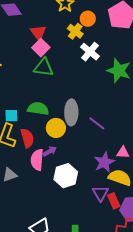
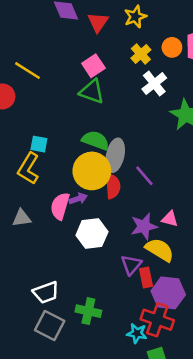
orange circle: (88, 19) -> (172, 47), moved
red triangle: (38, 33) -> (98, 22), moved
green semicircle: (38, 109) -> (96, 140), moved
yellow circle: (56, 128) -> (92, 171), size x1.5
red semicircle: (27, 138) -> (113, 186), moved

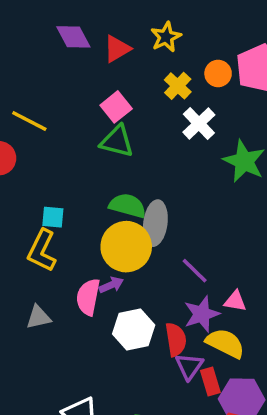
red triangle: (98, 22) -> (117, 49), turned 30
purple line: (144, 176) -> (195, 271), moved
red semicircle: (113, 186) -> (176, 340), moved

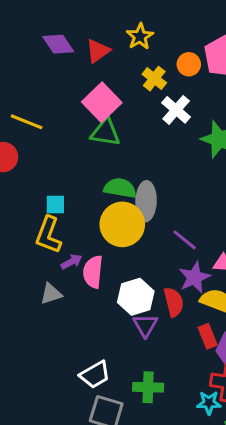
pink square: (116, 107) -> (102, 102), size x1.4
purple arrow: (111, 285) -> (72, 262), moved
purple triangle: (189, 366) -> (145, 325), moved

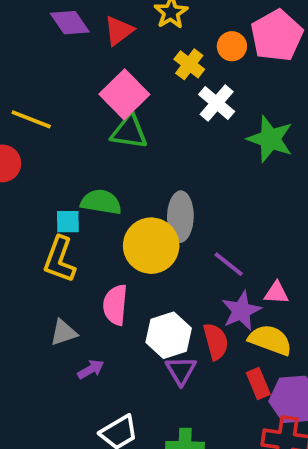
green semicircle: (120, 188) -> (101, 202), moved
purple arrow: (72, 262) -> (91, 369), moved

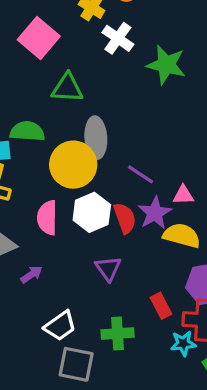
green triangle: (129, 132) -> (67, 88), moved
white hexagon: (169, 335) -> (92, 212), moved
red semicircle: (216, 341) -> (125, 218), moved
red rectangle: (258, 383) -> (161, 306), moved

